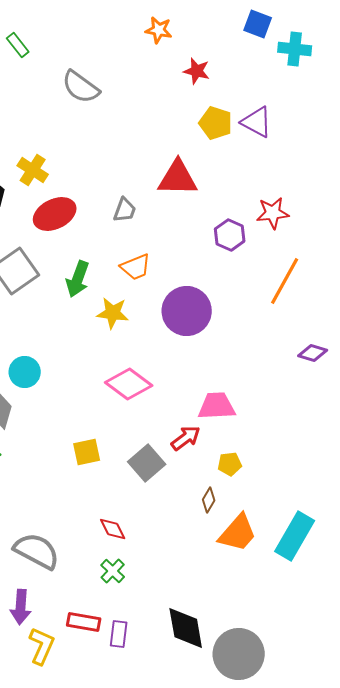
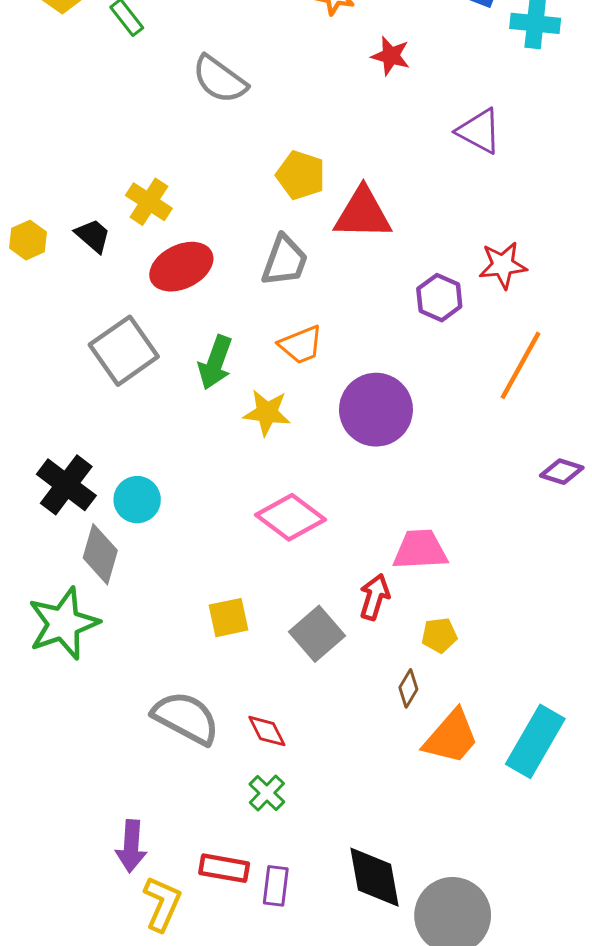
yellow pentagon: (216, 123) -> (301, 175), moved
gray trapezoid: (125, 210) -> (285, 261), size x1.4
red arrow: (186, 438) -> (374, 597), turned -36
gray semicircle: (37, 551) -> (186, 718), moved

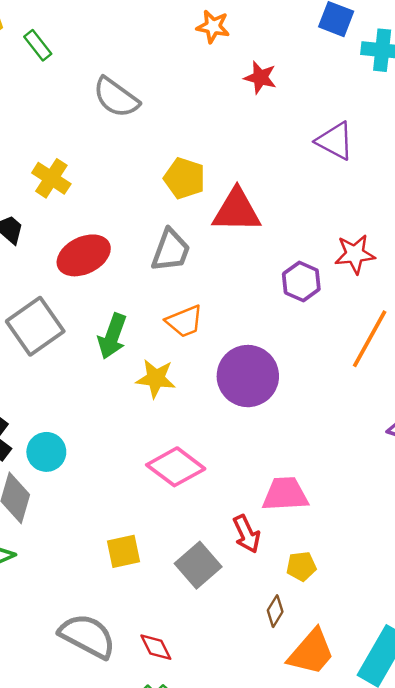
yellow cross: (149, 202) -> (51, 178), moved
red arrow: (374, 597) -> (247, 534), turned 138

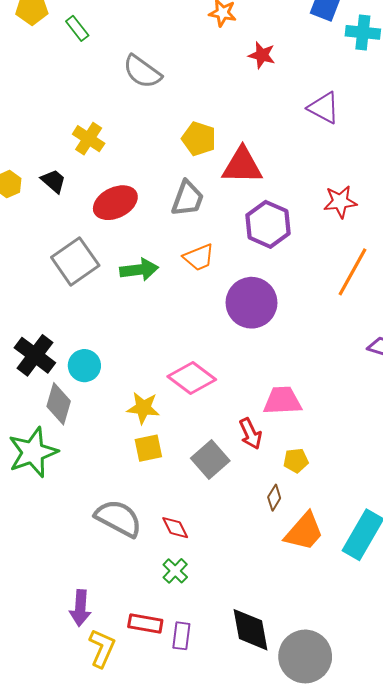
purple hexagon: (301, 282) -> (268, 224), moved, size x1.4
green arrow: (112, 336) -> (139, 270), turned -117
yellow star: (156, 379) -> (143, 408), moved

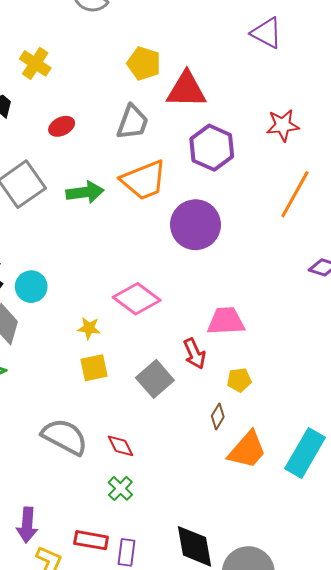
red ellipse: (115, 203) -> (62, 126), size x0.6
orange trapezoid: (199, 257) -> (144, 180), size x1.5
yellow star: (143, 408) -> (89, 328), size x0.7

